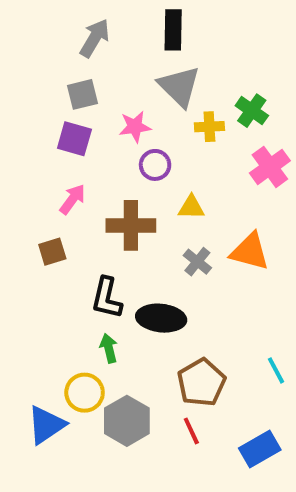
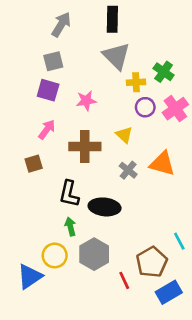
pink star: (135, 127) -> (86, 101), moved
purple circle: (155, 165) -> (145, 107), moved
yellow triangle: (191, 207) -> (124, 135), turned 42
brown pentagon: (201, 383) -> (152, 262), moved
gray hexagon: (127, 421) -> (94, 254), moved

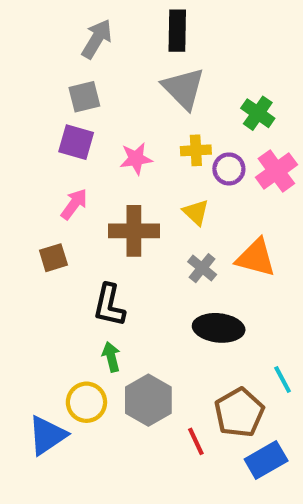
yellow cross: (136, 82) -> (196, 150), moved
black ellipse: (105, 207) -> (219, 328), moved

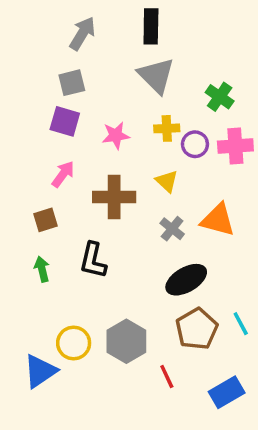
pink cross: (276, 171) -> (235, 146), turned 32
black ellipse: (219, 328) -> (186, 280), turned -36
green arrow: (111, 357) -> (42, 269), moved
brown pentagon: (239, 413) -> (197, 329), moved

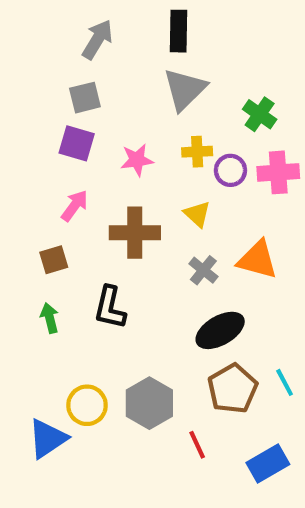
gray triangle: (156, 76) -> (185, 89), turned 30

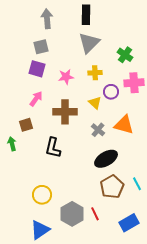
gray arrow: (97, 39) -> (47, 19), turned -36
purple circle: (230, 170) -> (111, 92), moved
green arrow: (50, 318) -> (12, 144), moved
gray hexagon: (149, 403) -> (72, 214), moved
blue triangle: (48, 439) -> (40, 230), moved

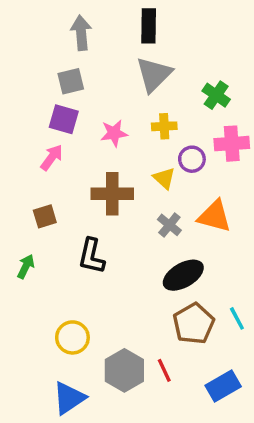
pink arrow: (36, 99) -> (52, 157), moved
green arrow: (12, 144) -> (26, 267), moved, turned 40

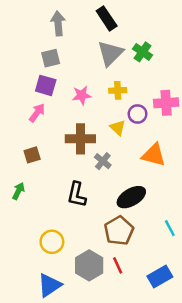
black rectangle: (149, 26) -> (107, 18), turned -35
green cross: (216, 95) -> (142, 52), moved
gray cross: (169, 225) -> (103, 161), moved
black L-shape: (92, 256) -> (77, 195), moved
brown pentagon: (194, 324) -> (119, 231), moved

